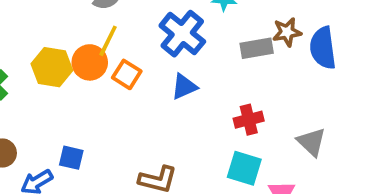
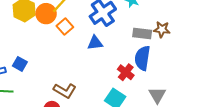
blue semicircle: (323, 48) -> (142, 58), moved
red cross: (249, 120) -> (126, 72), turned 35

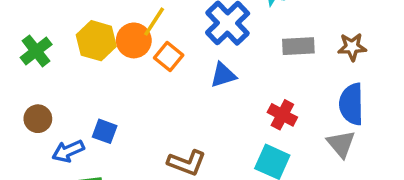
brown star: (162, 29) -> (352, 47), moved
blue semicircle: (142, 58) -> (351, 104), moved

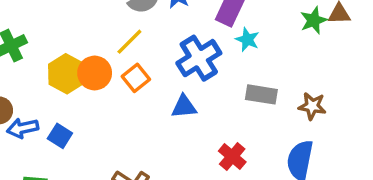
orange circle: (134, 40) -> (95, 73), moved
yellow hexagon: (96, 41) -> (66, 74), moved
blue arrow: (68, 151) -> (23, 128), moved

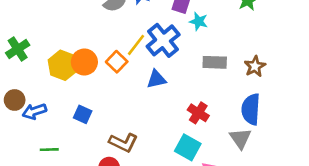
yellow line: (129, 42) -> (136, 45), moved
brown star: (312, 106) -> (255, 66), turned -30
blue square: (60, 136) -> (83, 114), moved

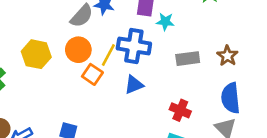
blue cross: (163, 40) -> (134, 46), turned -32
orange circle: (84, 62) -> (78, 50), moved
yellow hexagon: (63, 65) -> (36, 54), moved

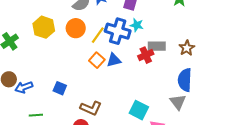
cyan star: (165, 22) -> (137, 25), moved
orange square: (92, 74) -> (97, 60), moved
red cross: (180, 110) -> (146, 55), moved, turned 35

